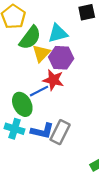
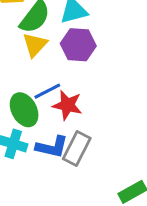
yellow triangle: (41, 53) -> (35, 45), moved
red star: (53, 80) -> (67, 105), moved

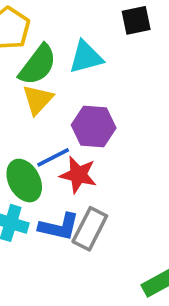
purple hexagon: (78, 45) -> (94, 127), moved

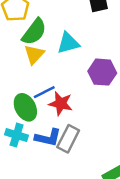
cyan triangle: (86, 57) -> (68, 43), moved
purple hexagon: (94, 127) -> (102, 72), moved

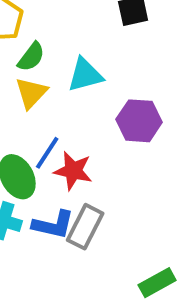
green semicircle: (34, 32) -> (31, 57), size x0.7
blue line: (44, 92) -> (47, 153), turned -30

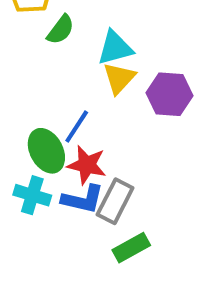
yellow triangle: (31, 93) -> (119, 78), moved
red star: (73, 171) -> (87, 165), moved
green rectangle: (157, 283) -> (131, 248), moved

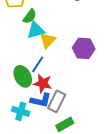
cyan triangle: (115, 48) -> (36, 30), moved
yellow triangle: (119, 78) -> (48, 40), moved
cyan cross: (32, 195) -> (21, 111), moved

